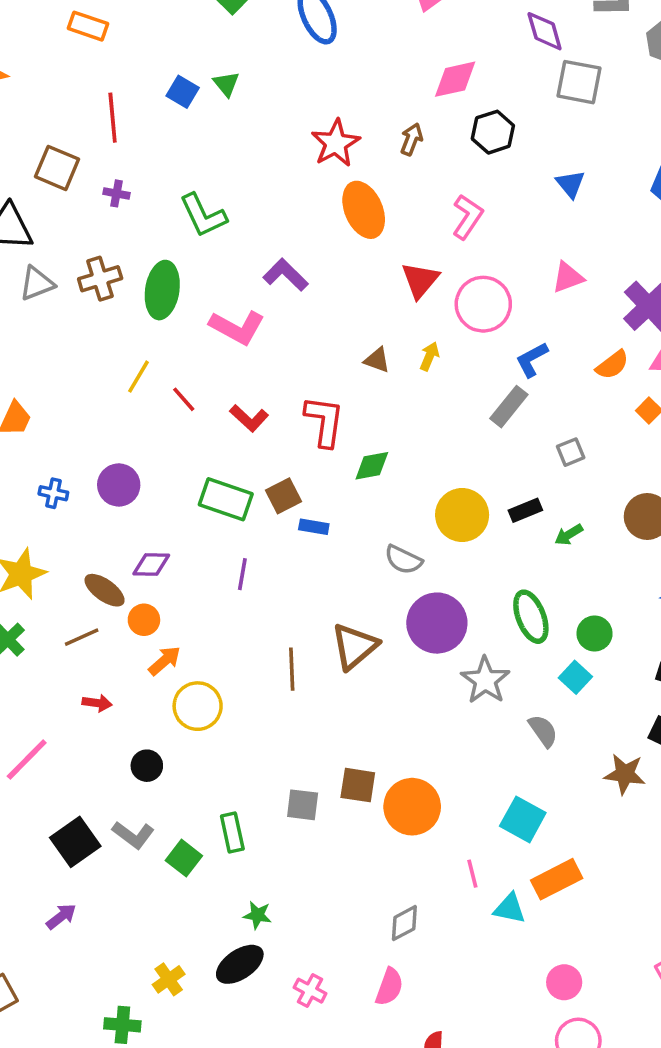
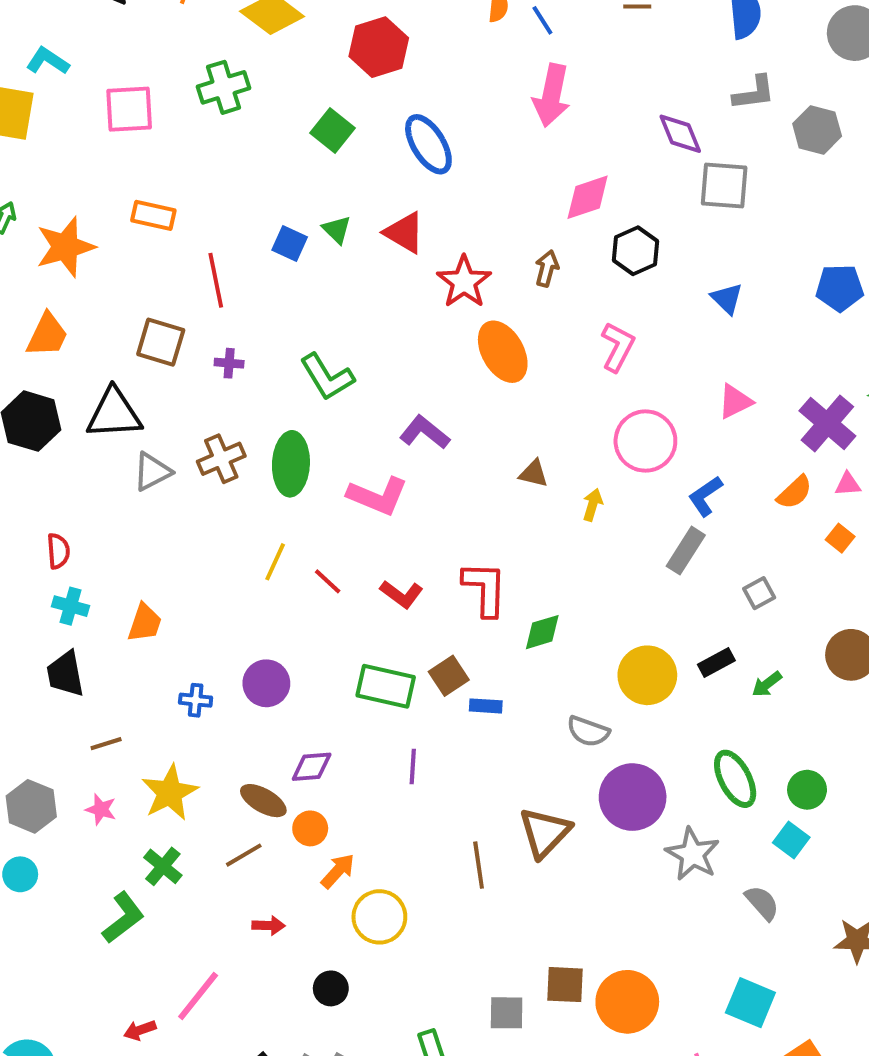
orange rectangle: (88, 26) -> (153, 215), moved
red triangle: (420, 280) -> (404, 233), moved, turned -33
brown triangle: (377, 360) -> (534, 474), moved

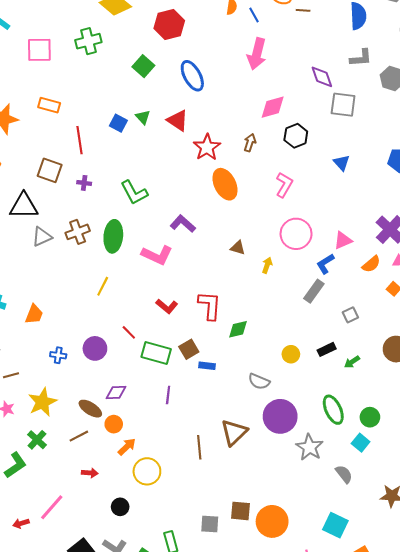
pink triangle: (735, 402) -> (343, 240), moved
red line: (328, 581) -> (129, 332), moved
yellow circle: (647, 675) -> (291, 354), size x0.6

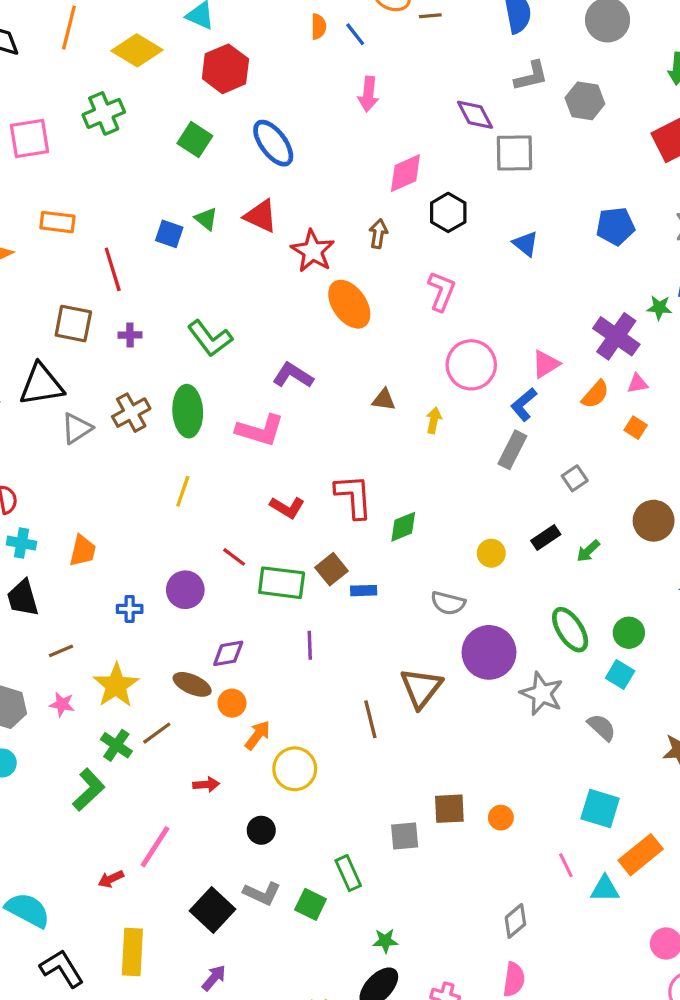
pink arrow: (257, 54) -> (368, 94), size x0.7
brown line: (79, 436) -> (157, 733), moved
orange circle: (272, 521) -> (501, 818), size x0.5

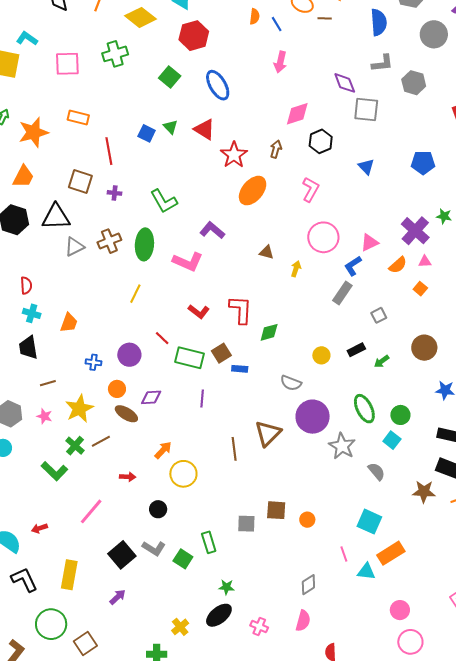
orange ellipse: (349, 304) -> (253, 191), turned 68
orange circle: (232, 703) -> (117, 389), moved
green L-shape: (89, 790) -> (54, 471), turned 80
red arrow: (111, 879) -> (39, 528), moved

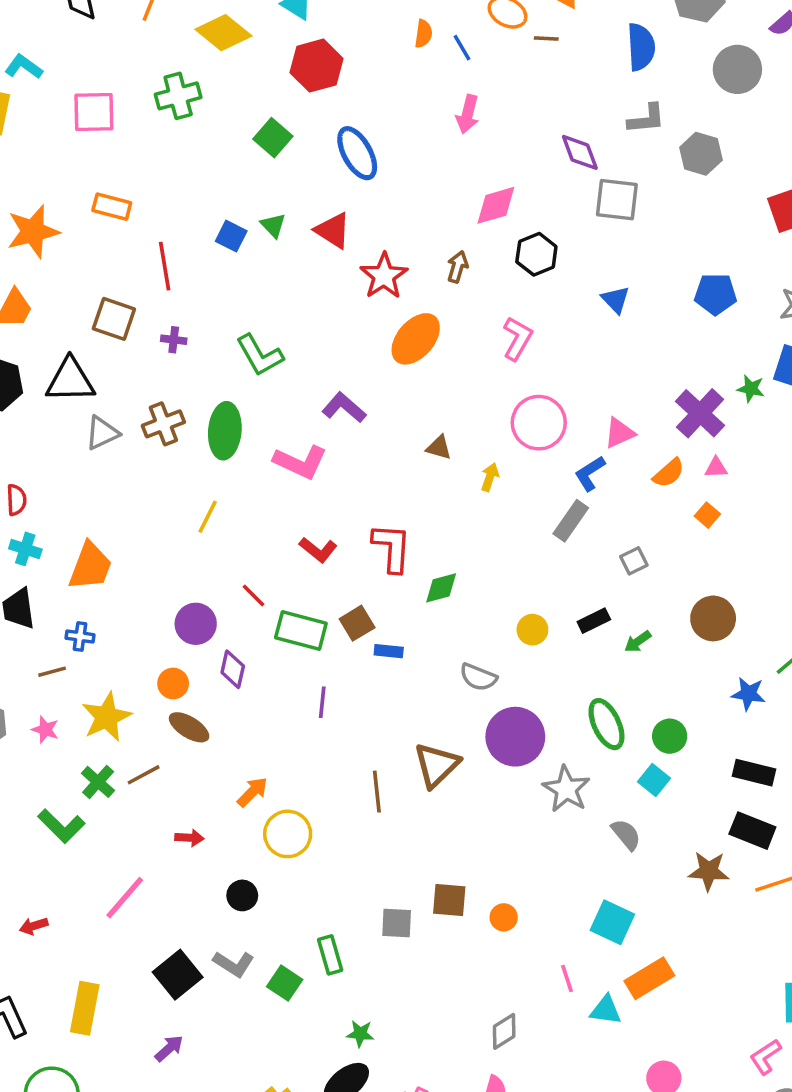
orange trapezoid: (69, 323) -> (90, 566), size x1.4
blue cross: (94, 362) -> (80, 636), moved
purple diamond: (151, 397) -> (233, 669), moved, turned -75

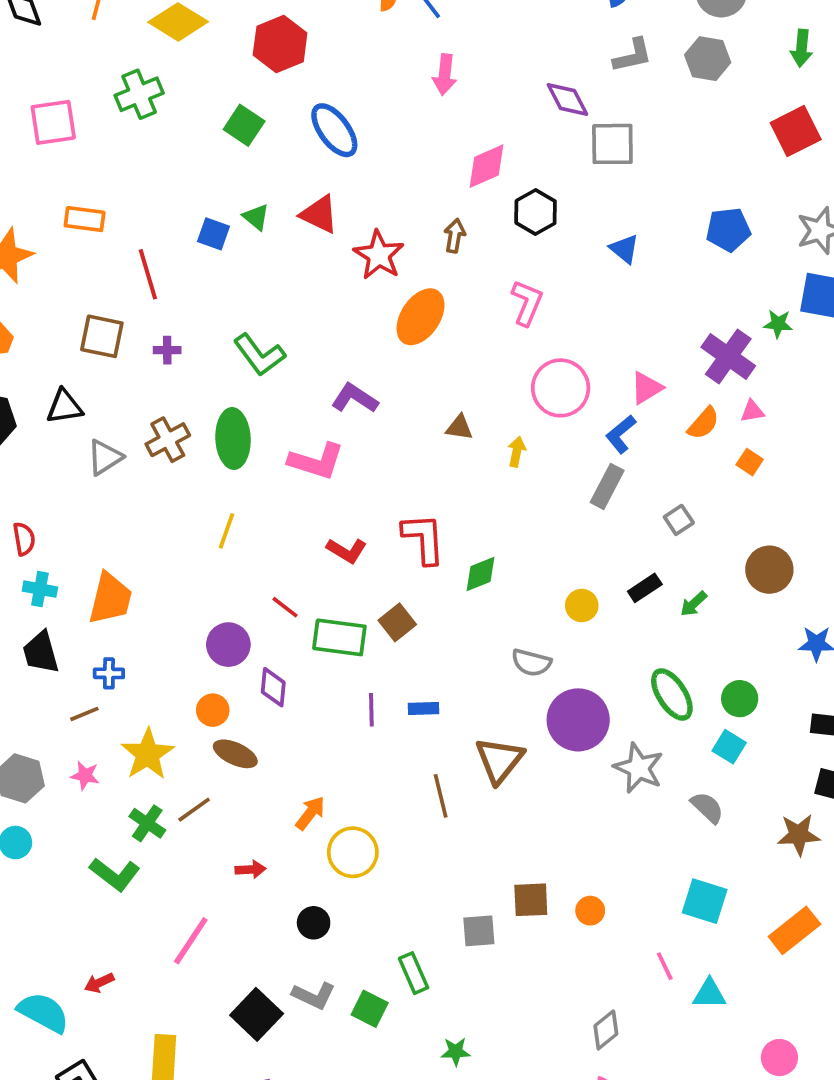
gray hexagon: (701, 154) -> (708, 59), moved
black triangle: (70, 380) -> (64, 407), size x0.7
blue rectangle: (389, 651) -> (424, 709), moved
orange rectangle: (649, 978) -> (794, 930), moved

